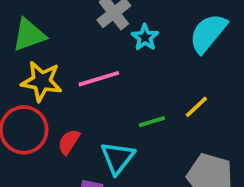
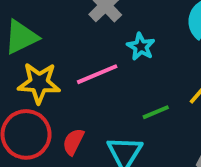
cyan star: (145, 37) -> (141, 47), moved

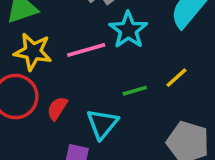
cyan star: (141, 47) -> (128, 30), size x1.5

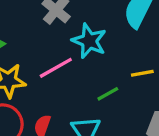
yellow line: (176, 78) -> (142, 73), turned 45

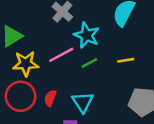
green line: (108, 94) -> (89, 63), moved

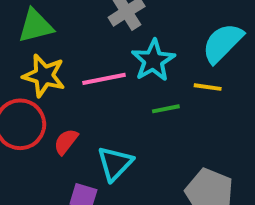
yellow line: (126, 60) -> (208, 87), moved
green line: (89, 63) -> (166, 109), moved

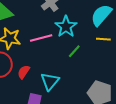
yellow line: (208, 87) -> (103, 39), moved
green line: (166, 109) -> (74, 51), turned -32

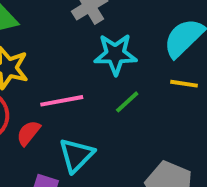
cyan star: (66, 27) -> (115, 54), turned 30
pink line: (41, 38) -> (62, 101), moved

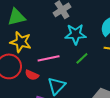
red semicircle: (28, 133) -> (32, 75), turned -104

